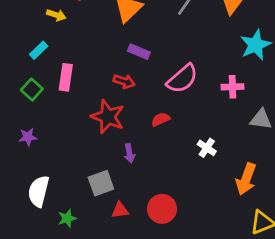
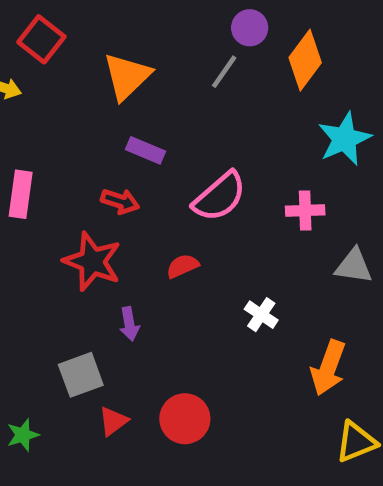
red triangle: (120, 210) -> (113, 421), turned -30

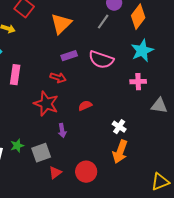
cyan star: (344, 139) -> (142, 51), moved
purple rectangle: (146, 150) -> (69, 56), turned -42
pink semicircle: (220, 197) -> (101, 60), moved, turned 60
orange arrow: (328, 368) -> (120, 152), moved
green star: (23, 435) -> (17, 146), moved

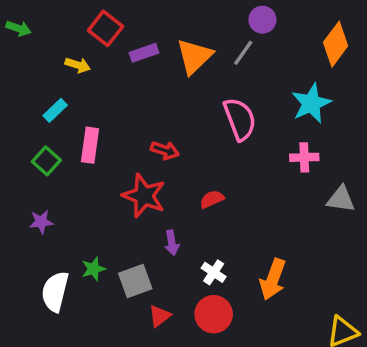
orange diamond: (138, 17) -> (336, 44), moved
orange triangle: (61, 24) -> (194, 56), moved
purple rectangle: (69, 56) -> (144, 53), moved
pink semicircle: (101, 60) -> (240, 119), turned -130
white cross: (119, 127) -> (214, 272), moved

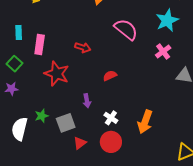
cyan rectangle: (55, 110) -> (19, 32), moved, turned -48
pink semicircle: (240, 119) -> (126, 29), turned -30
pink cross: (304, 157) -> (163, 52), turned -35
green square: (46, 161) -> (15, 64), moved
red star: (144, 196) -> (57, 74), moved

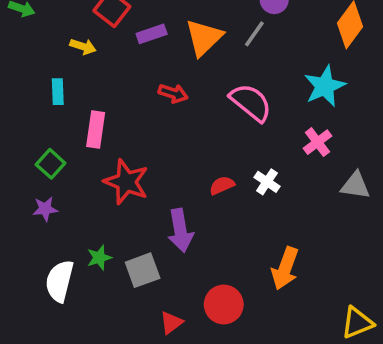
cyan rectangle: (19, 32) -> (58, 92), moved
red arrow: (83, 48) -> (173, 93), moved
purple arrow: (87, 101) -> (180, 231), size x1.6
white cross: (111, 118) -> (267, 182), moved
red triangle: (80, 143) -> (171, 323), moved

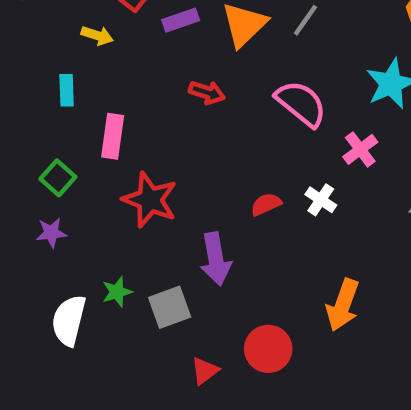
pink cross: (318, 142) -> (360, 149), moved

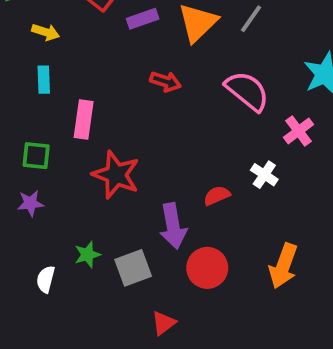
yellow arrow: (97, 35) -> (46, 32), moved
green square: (58, 178) -> (36, 156), turned -36
red semicircle: (266, 204) -> (217, 196), moved
white semicircle: (69, 320) -> (46, 279), size x0.6
red circle: (268, 349) -> (207, 268), moved

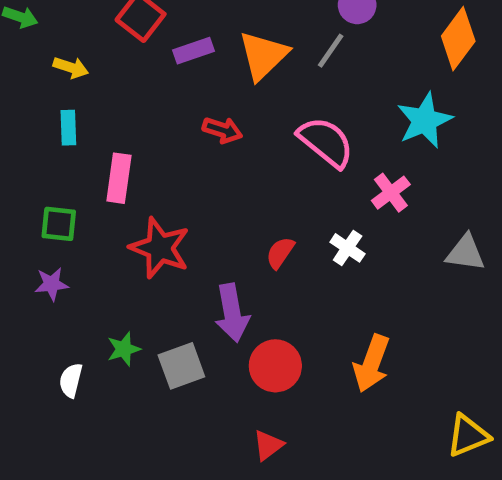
red semicircle: (217, 196) -> (280, 253), moved, turned -32
red triangle: (164, 323) -> (268, 445), moved

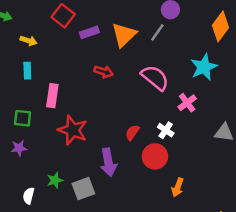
orange arrow: (372, 363) -> (178, 187), size x0.7
red circle: (275, 366) -> (155, 156), moved

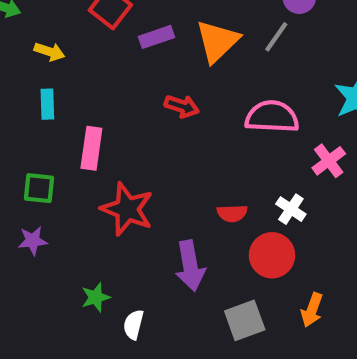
pink semicircle: (155, 78) -> (272, 117), turned -36
red semicircle: (132, 133) -> (232, 213), turned -126
gray square: (83, 189) -> (245, 320), moved
white semicircle: (29, 196) -> (133, 325), moved

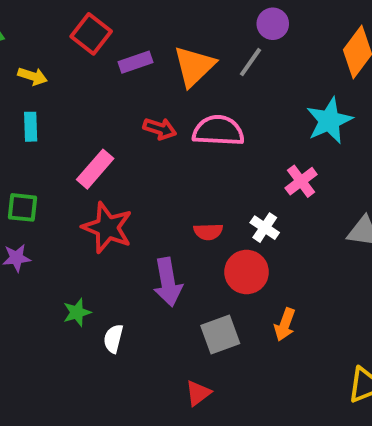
pink semicircle: (272, 117) -> (218, 131), moved
pink rectangle: (91, 148) -> (95, 169), moved, turned 33

